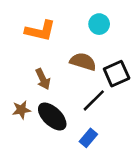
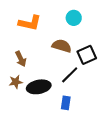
brown arrow: (43, 79) -> (21, 59), moved
black ellipse: (52, 116) -> (39, 87), turned -55
blue rectangle: (88, 138) -> (66, 103), turned -32

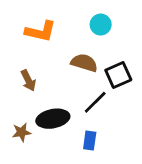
brown star: (16, 82) -> (22, 132), moved

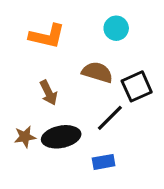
brown arrow: (28, 80) -> (49, 93), moved
brown star: (22, 132) -> (25, 137), moved
blue rectangle: (90, 140) -> (104, 162), turned 72

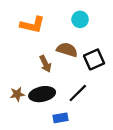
brown arrow: (49, 93) -> (45, 64), moved
black line: (110, 118) -> (78, 93), moved
blue rectangle: (104, 162) -> (61, 118), moved

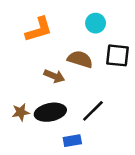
orange L-shape: (32, 25) -> (39, 30), turned -30
black square: (94, 59) -> (117, 55), moved, turned 30
brown arrow: (45, 64) -> (54, 76), turned -42

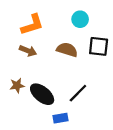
brown arrow: (54, 76) -> (28, 51), moved
brown star: (21, 112) -> (17, 85), moved
black ellipse: (50, 112) -> (42, 94), turned 50

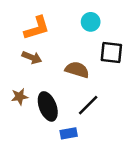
brown semicircle: (67, 50) -> (77, 70), moved
black ellipse: (42, 94) -> (48, 106), turned 30

